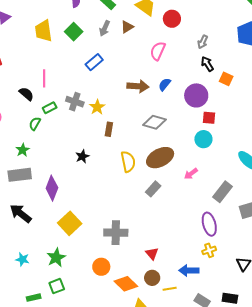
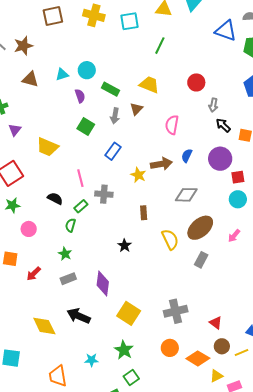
red circle: (172, 19) -> (196, 82), moved
yellow trapezoid: (43, 31) -> (47, 147), moved, turned -45
pink line: (44, 78) -> (80, 178), moved
yellow star: (97, 107) -> (138, 175), moved
gray rectangle: (20, 175) -> (68, 279), size x0.7

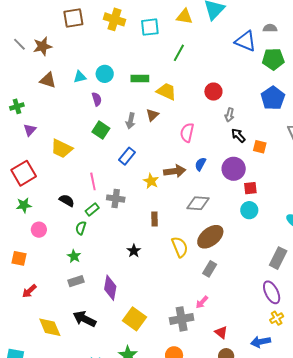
green rectangle: (111, 89) -> (140, 78), moved, turned -30
pink arrow: (234, 236) -> (202, 302), moved
red arrow: (34, 274) -> (29, 291), moved

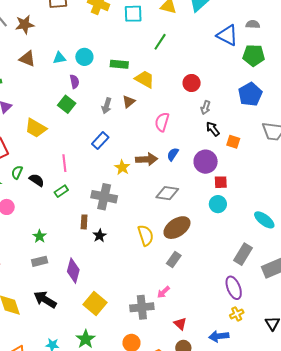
green square: (101, 130) -> (67, 104), moved
gray cross: (116, 199) -> (104, 197), moved, size x1.4
brown rectangle: (155, 219) -> (84, 222), moved
green semicircle: (81, 228) -> (17, 172), moved

